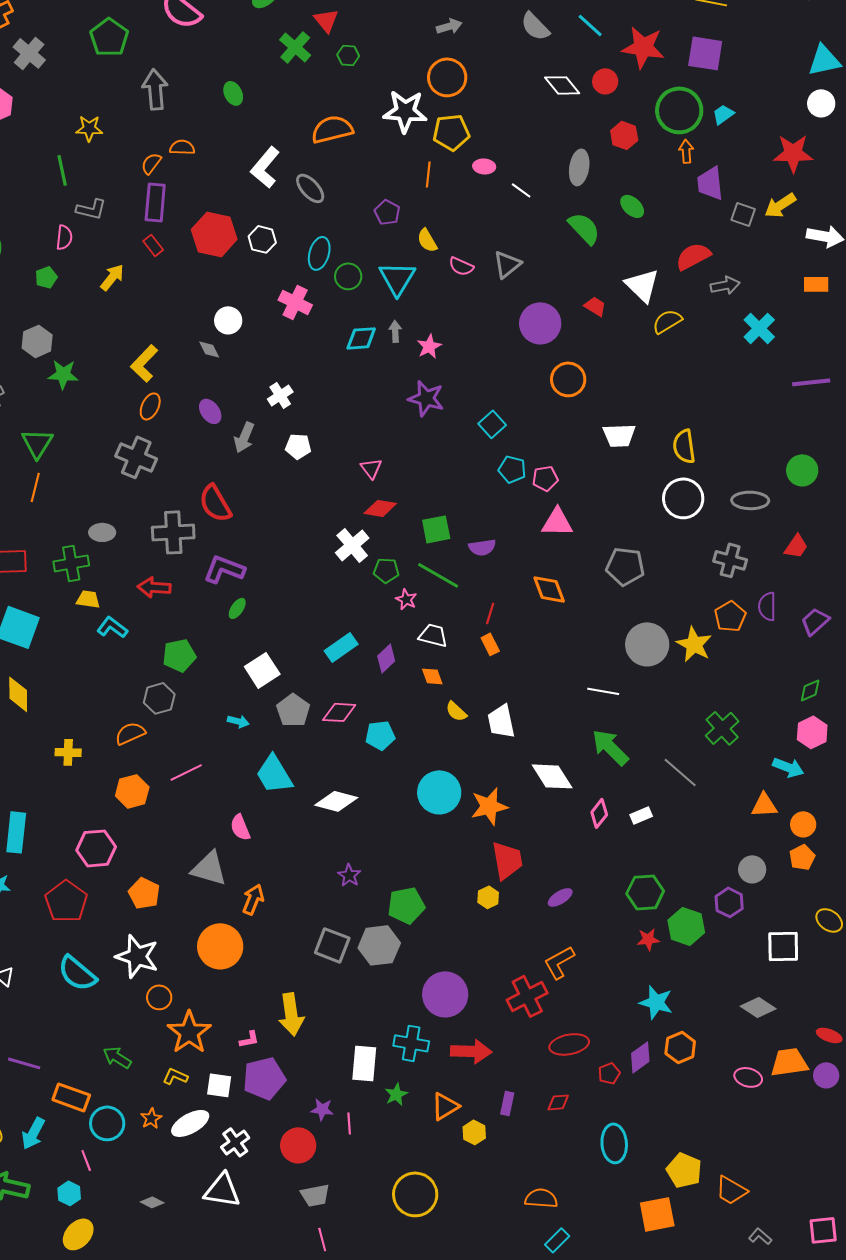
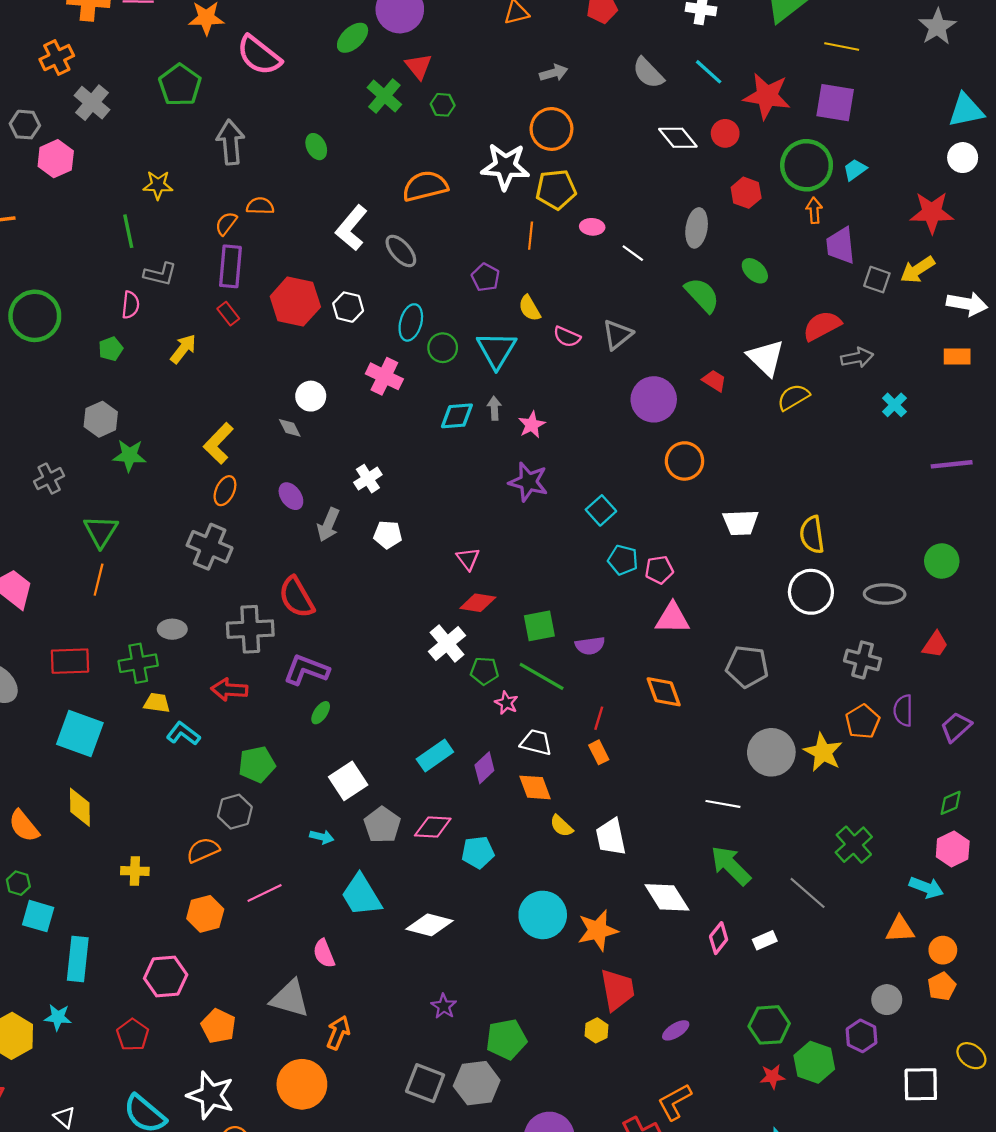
cyan cross: (759, 328) -> (894, 405), size x0.7
orange diamond: (432, 676) -> (535, 787), size x1.4
red pentagon: (66, 901) -> (133, 1035), size x0.7

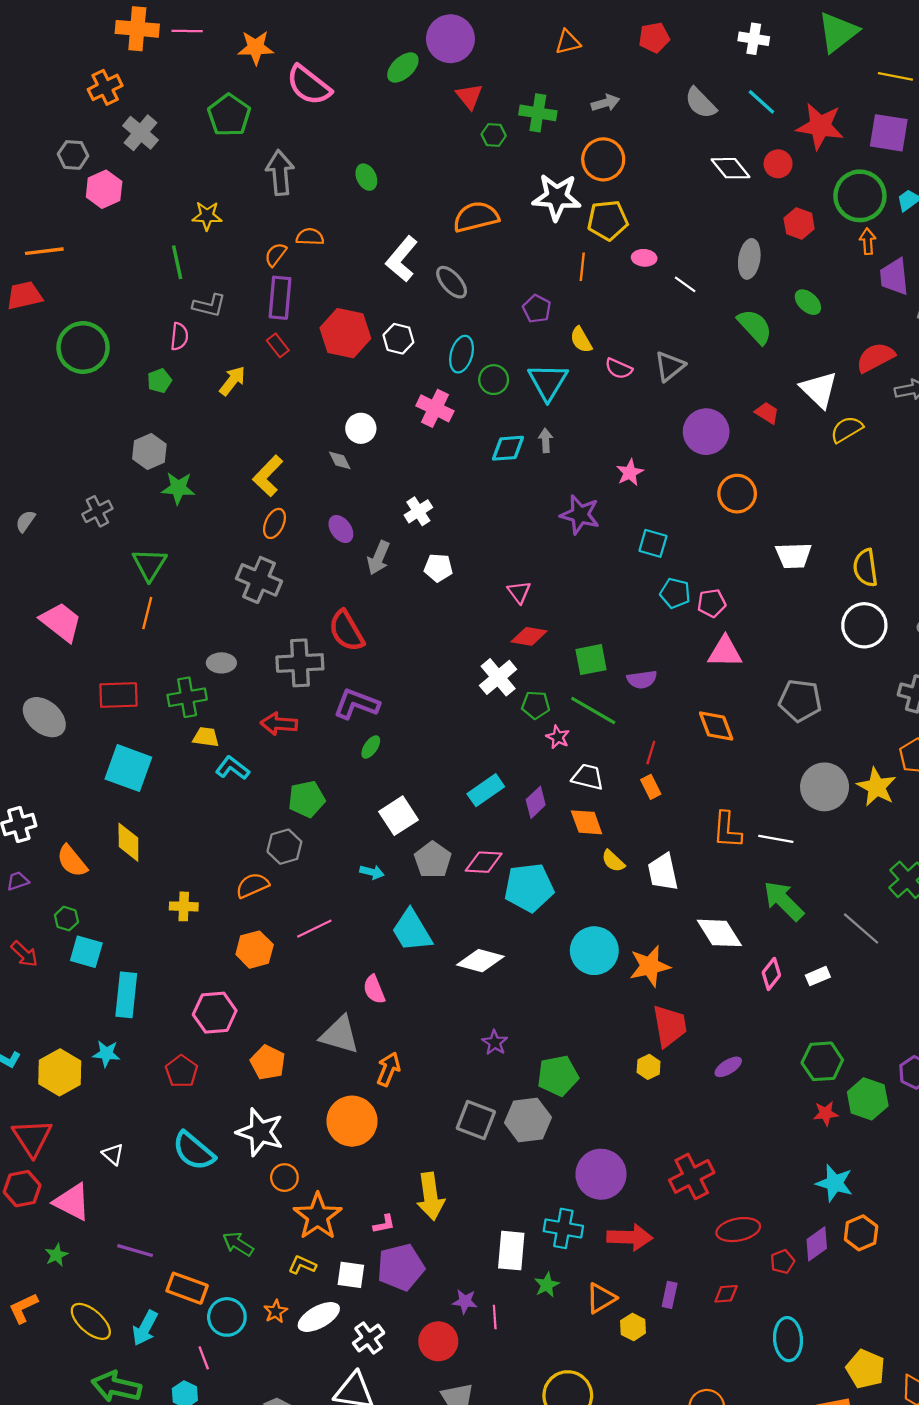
green cross: (384, 96) -> (538, 113), moved, turned -32
pink star: (532, 425) -> (630, 473), moved
cyan square: (601, 510) -> (653, 543), turned -32
cyan pentagon: (478, 852) -> (529, 888), size x1.5
orange L-shape: (675, 1102) -> (727, 830), moved, turned -57

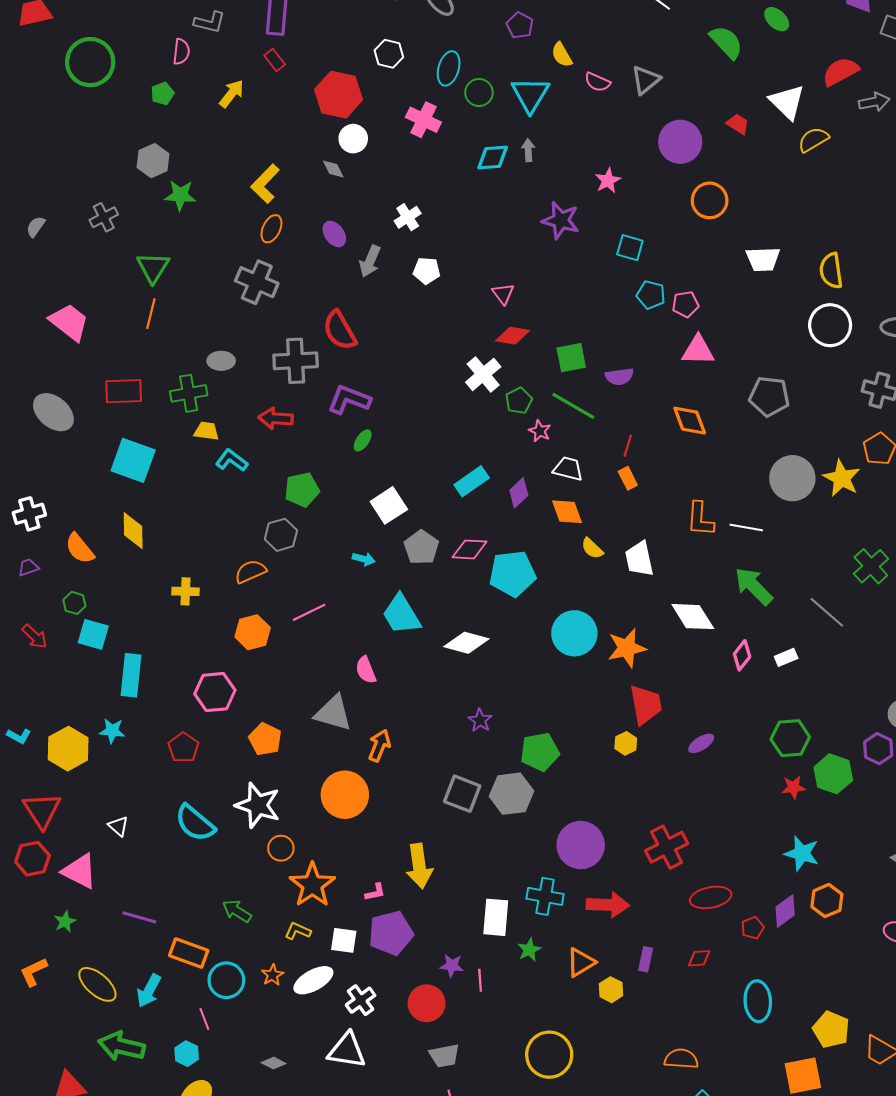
red hexagon: (345, 333) -> (339, 95), moved
green pentagon: (536, 705) -> (519, 401), turned -30

